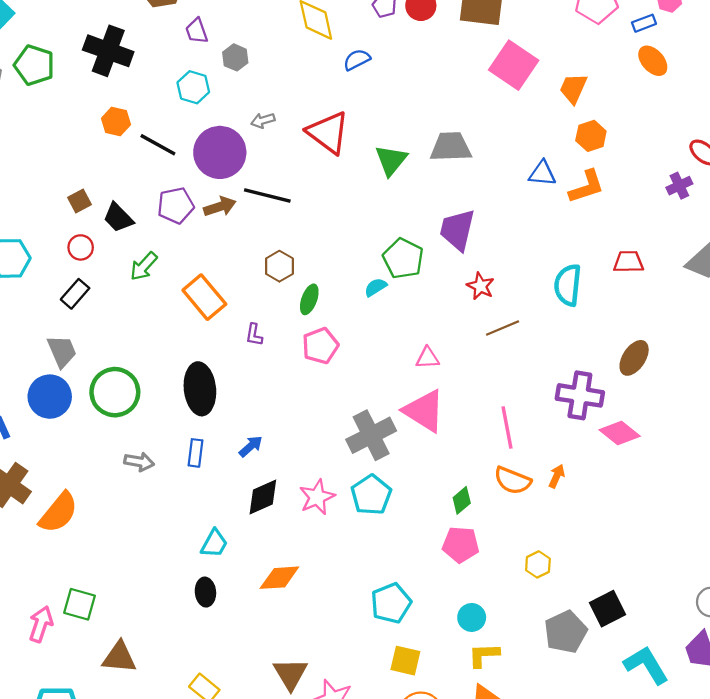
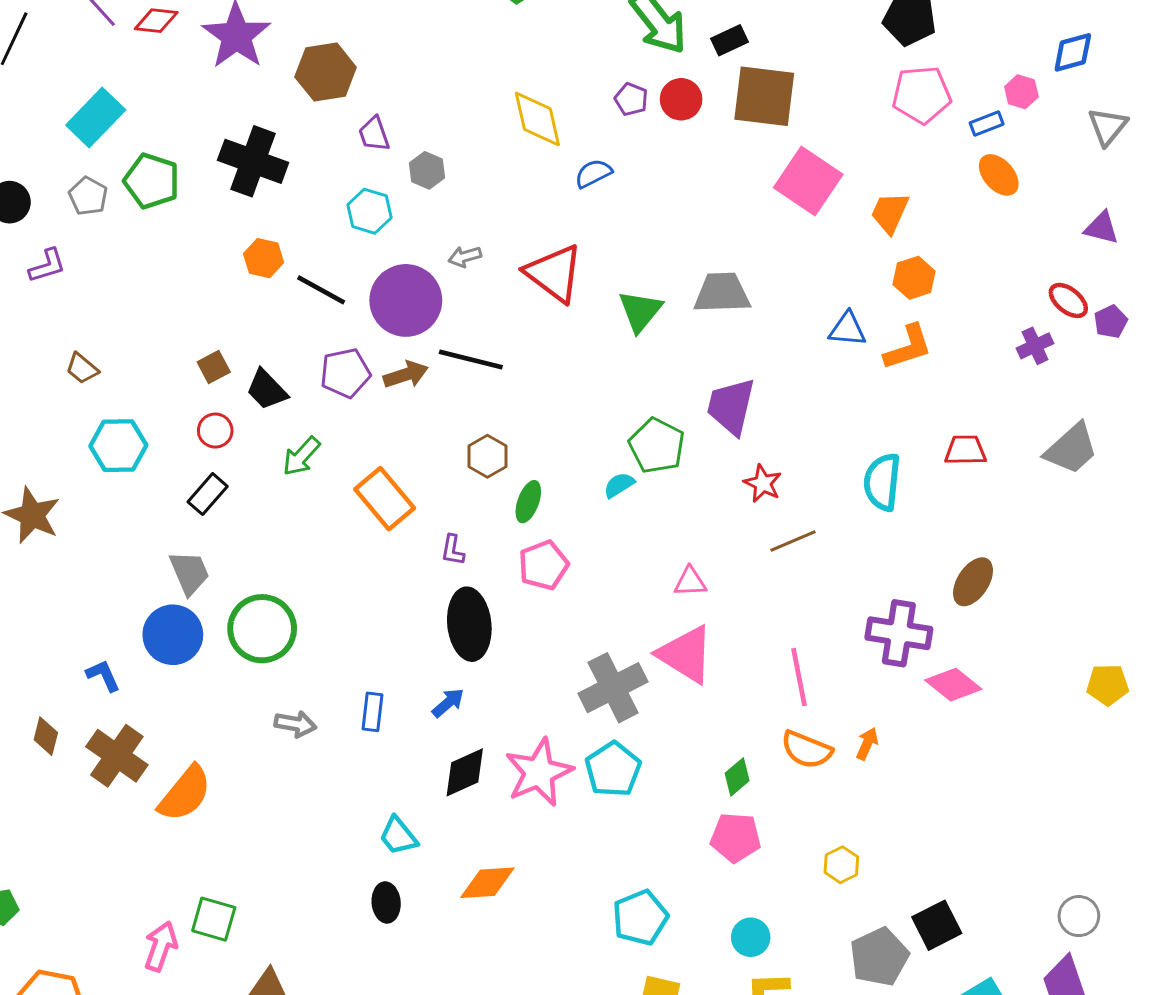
black ellipse: (200, 389) -> (469, 624), moved
pink star: (317, 497) -> (539, 772), size x1.4
cyan trapezoid: (214, 543) -> (398, 836), turned 112

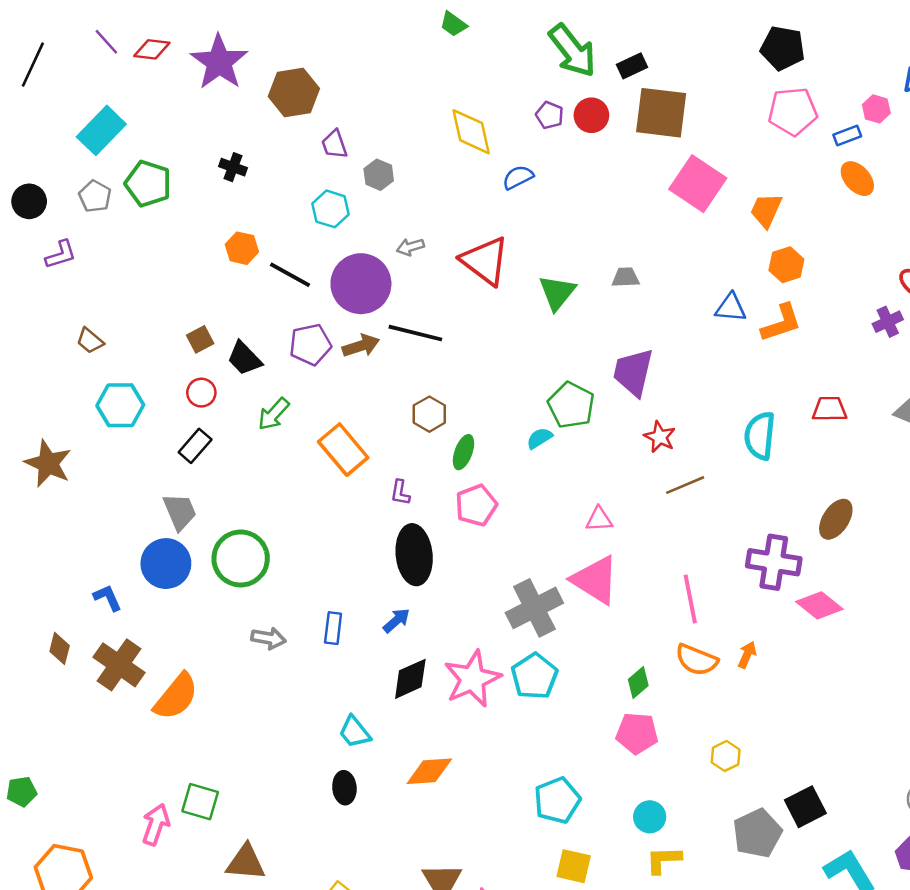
black cross: (253, 161) -> (233, 167), size x0.5
gray trapezoid: (722, 293) -> (626, 277), size x0.6

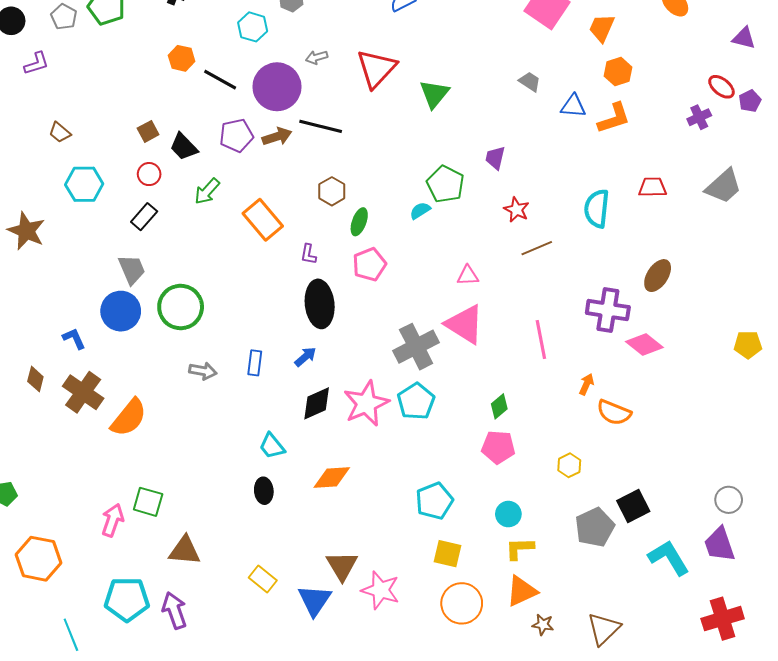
red triangle: (485, 261) -> (376, 69), turned 36
gray trapezoid: (626, 277) -> (530, 82), moved, turned 35
purple trapezoid: (633, 372) -> (495, 158), size x0.6
orange semicircle: (697, 660) -> (614, 413), moved

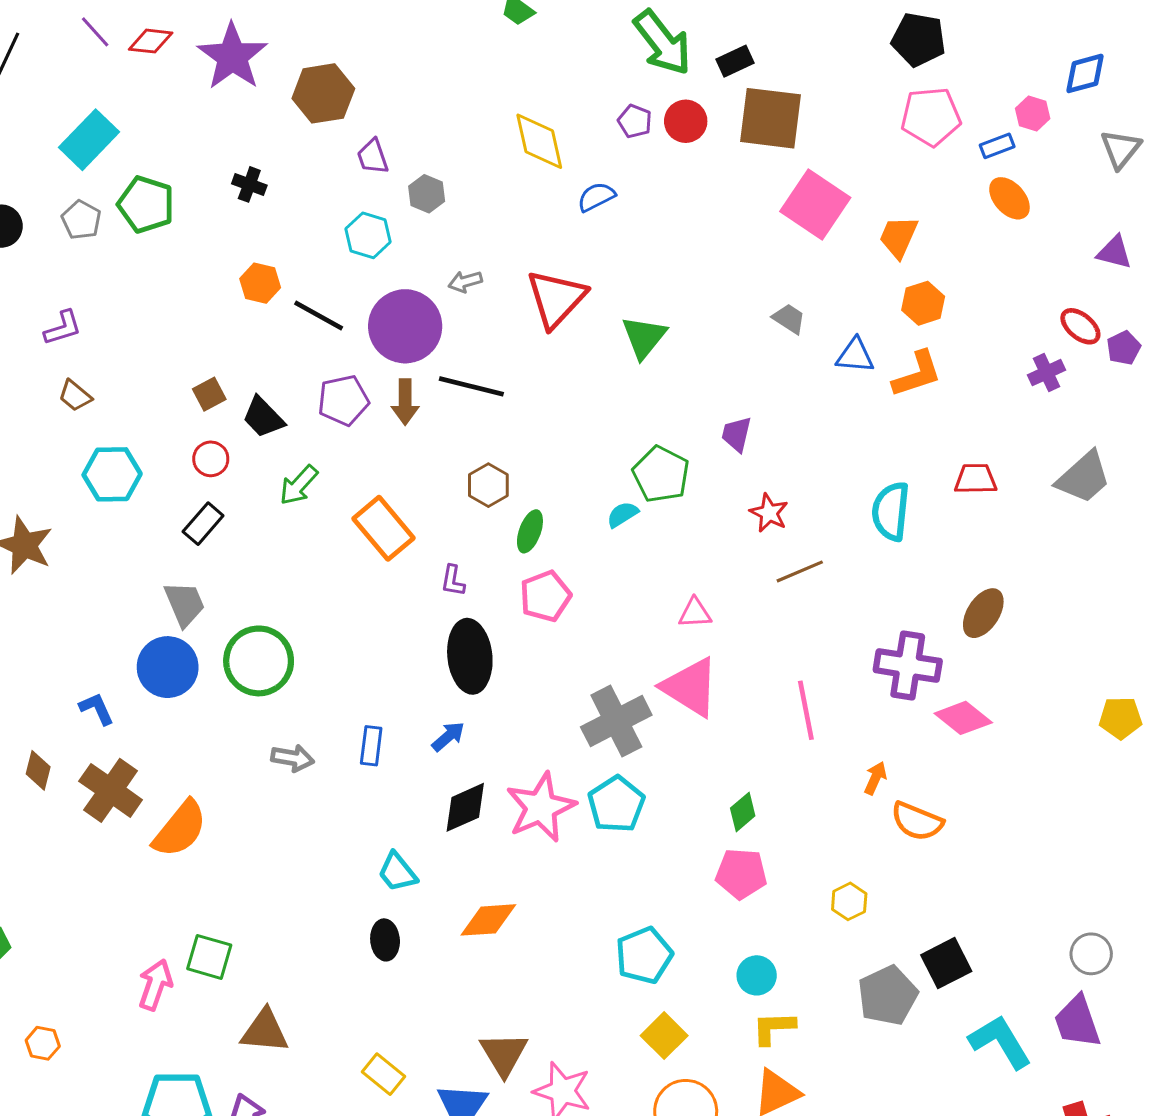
purple L-shape: (36, 63) -> (63, 328), moved
brown arrow: (277, 137) -> (405, 402), turned 108
yellow square: (447, 554) -> (664, 1036), turned 32
orange hexagon: (38, 559) -> (43, 1043), size x0.5

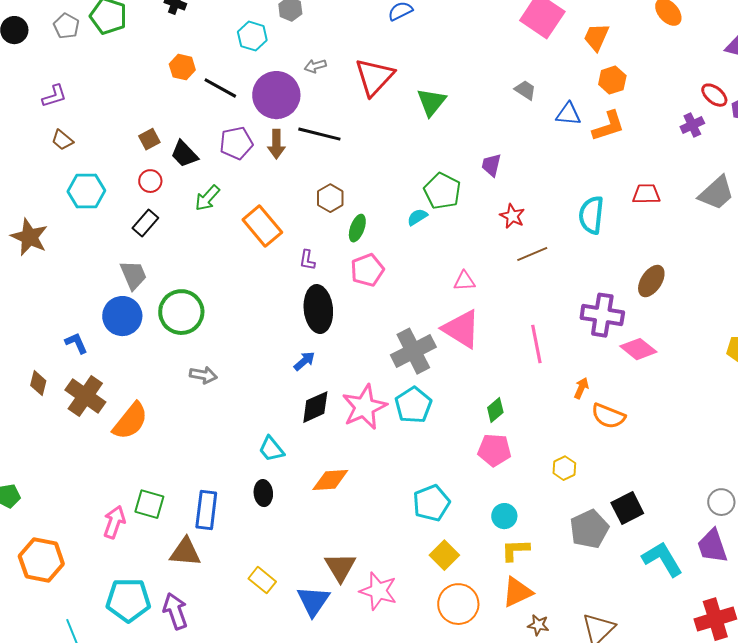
blue rectangle: (371, 746) -> (206, 510), moved, size x1.5
orange hexagon: (43, 1043) -> (41, 560), size x2.0

